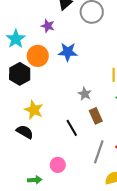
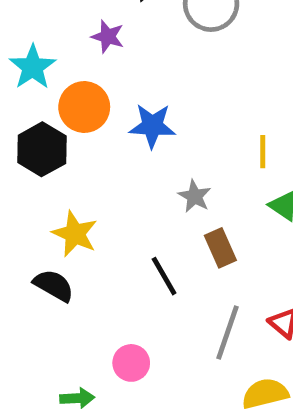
blue star: (68, 52) -> (152, 126), moved

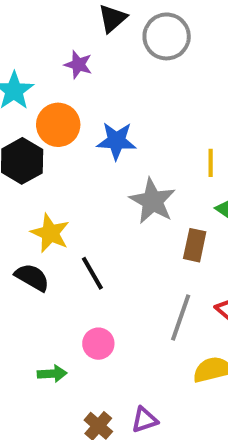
gray star: (195, 196) -> (153, 201), size x1.6
brown rectangle: (220, 248) -> (195, 245), moved, turned 36
black line: (164, 276) -> (92, 273), moved

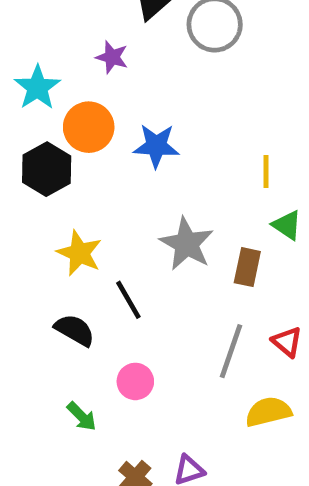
gray star: (153, 201) -> (187, 244), moved
black semicircle: (32, 277) -> (75, 330), moved
green arrow: (52, 374) -> (82, 416), turned 48

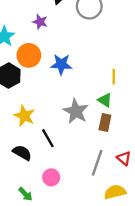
green triangle: (287, 225) -> (105, 100), moved

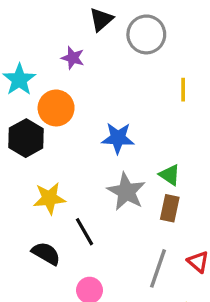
blue star: (61, 64) -> (118, 138), moved
yellow line: (114, 77) -> (183, 90), moved
yellow star: (24, 116) -> (49, 198), turned -30

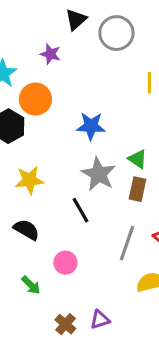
black line: (84, 232) -> (80, 210), moved

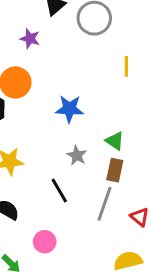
gray star: (98, 174) -> (77, 156), size x0.6
gray line: (127, 243) -> (105, 204), moved

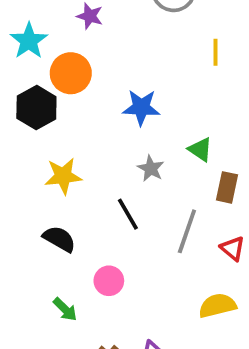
brown rectangle: (115, 170) -> (227, 187), moved

